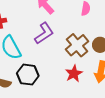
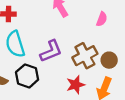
purple L-shape: (44, 33) -> (51, 51), moved

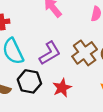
red star: (76, 85) -> (62, 88), moved

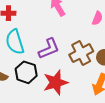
red star: (62, 88) -> (56, 82), size x1.4

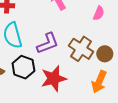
brown cross: (81, 53) -> (81, 49), turned -30

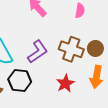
red star: (54, 79) -> (65, 83), moved, size x0.7

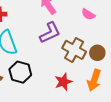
pink semicircle: (80, 11) -> (88, 14), turned 104
purple L-shape: (38, 52) -> (50, 33), moved

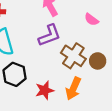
orange arrow: (94, 80) -> (73, 89), moved
red star: (63, 82) -> (45, 90), moved

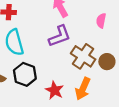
pink semicircle: (91, 20) -> (101, 21), turned 64
red star: (45, 90) -> (55, 90), turned -30

